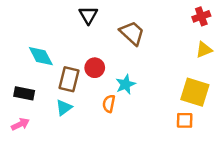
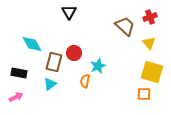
red cross: (201, 16) -> (150, 17), moved
brown trapezoid: (132, 33) -> (125, 26), moved
yellow triangle: (204, 50) -> (149, 43), moved, turned -48

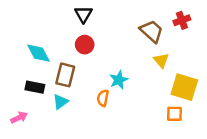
yellow triangle: (149, 43) -> (161, 60), moved
red circle: (74, 53) -> (85, 45), moved
black rectangle: (19, 73) -> (35, 87), moved

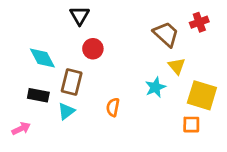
black triangle: (83, 14) -> (80, 15), moved
cyan star: (119, 80) -> (155, 87), moved

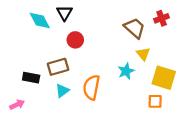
cyan diamond: (42, 58) -> (40, 20), moved
brown rectangle: (72, 82) -> (58, 67), turned 60
orange semicircle: (113, 107) -> (91, 87), size x1.6
cyan triangle: (66, 111) -> (62, 91), moved

